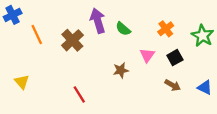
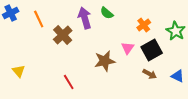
green semicircle: (123, 29) -> (107, 13), moved
orange line: (37, 35) -> (39, 19), moved
black square: (175, 58) -> (152, 50), size x1.5
brown star: (121, 70) -> (105, 61), size x1.5

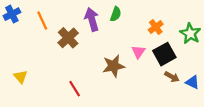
green semicircle: (107, 13) -> (116, 14), turned -112
brown arrow: (150, 74) -> (172, 77), moved

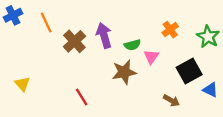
green semicircle: (116, 14) -> (132, 45), moved, turned 56
purple arrow: (92, 19) -> (104, 35), moved
black square: (164, 54) -> (189, 71), moved
brown arrow: (172, 77) -> (171, 100), moved

